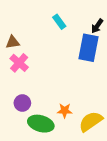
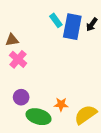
blue rectangle: (89, 48) -> (72, 27), moved

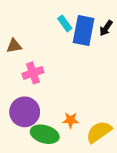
pink cross: (18, 59) -> (33, 73), moved, turned 30
purple circle: (21, 97) -> (25, 112), size x1.6

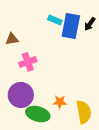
cyan rectangle: (65, 23) -> (55, 20), turned -32
yellow semicircle: (99, 132) -> (84, 112), turned 115

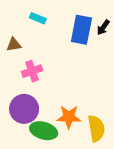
cyan rectangle: (55, 20) -> (38, 18), moved
orange star: (60, 102) -> (69, 117), size x1.5

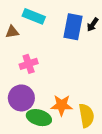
cyan rectangle: (38, 18) -> (34, 16), size x1.5
brown triangle: (14, 45) -> (12, 32), moved

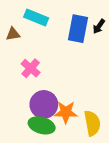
pink cross: (29, 64) -> (31, 68), turned -30
purple circle: (21, 98) -> (44, 104), moved

